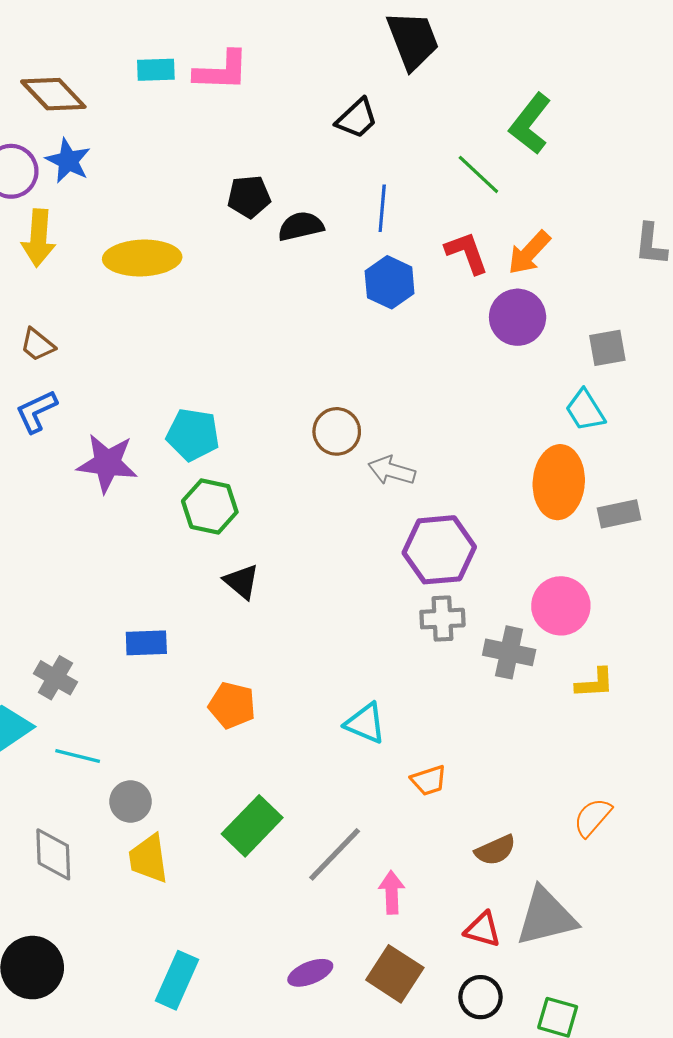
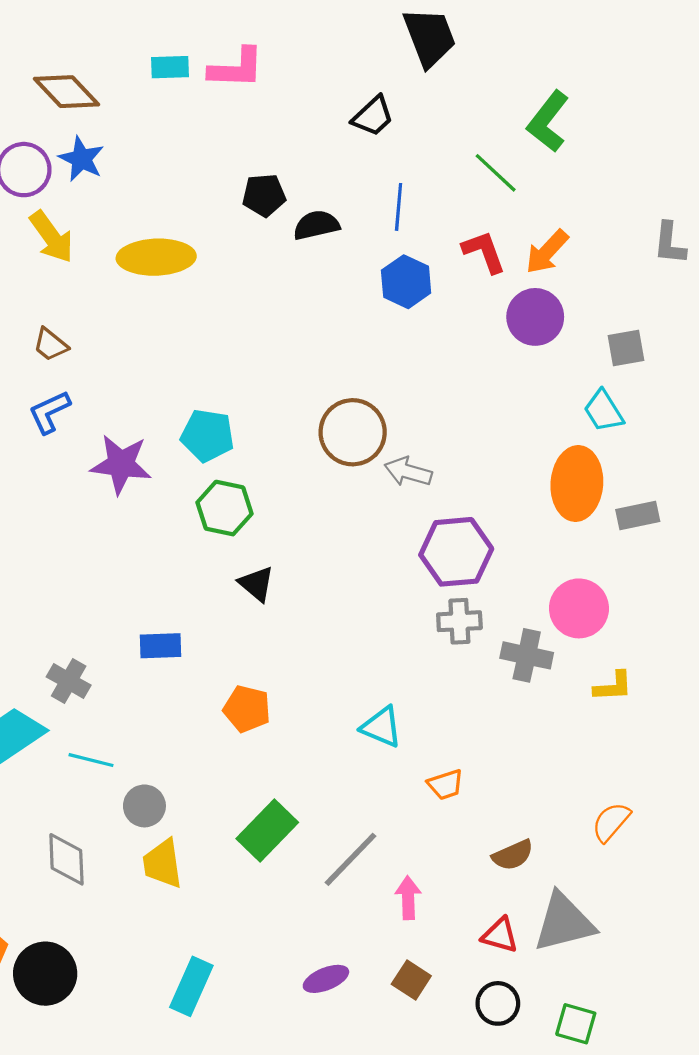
yellow arrow: (39, 238) -> (52, 237), turned -40
brown circle: (337, 431) -> (353, 432), size x1.4
brown square: (395, 974) -> (411, 980), size x0.7

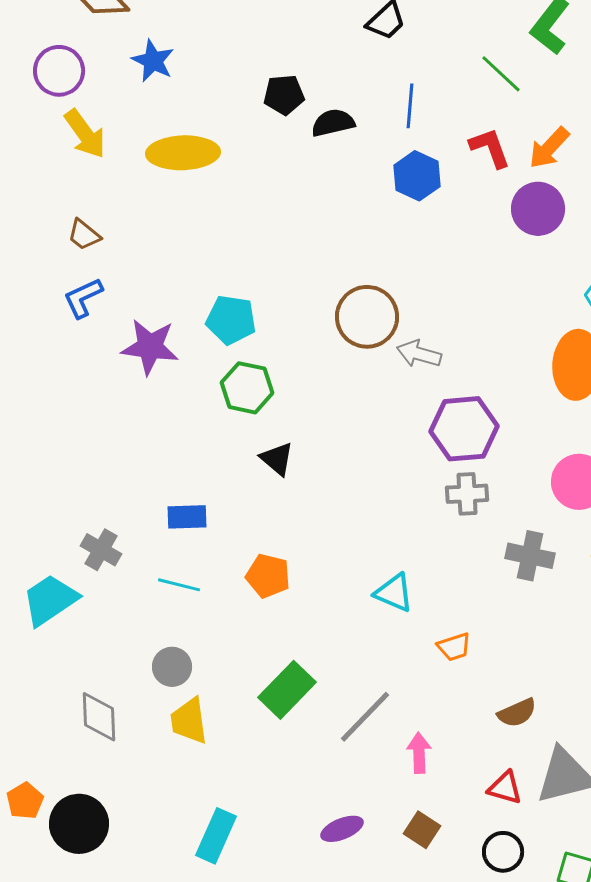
blue star: (81, 159) -> (153, 61), moved
gray cross: (527, 655) -> (530, 556), moved
cyan line: (91, 760) -> (179, 585), moved

